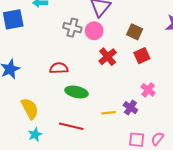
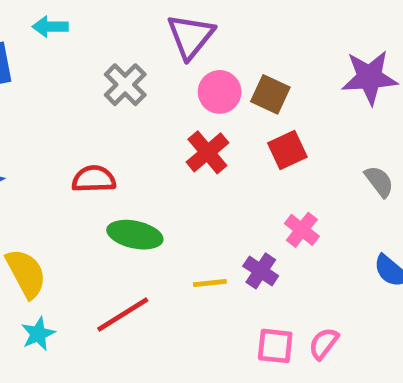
gray cross: (72, 28) -> (125, 85), turned 30
pink circle: (94, 31) -> (220, 92), moved
red line: (71, 126) -> (123, 314), turned -45

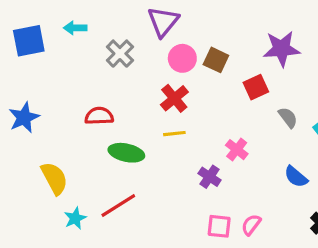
cyan arrow: (50, 27) -> (75, 28), moved
red square: (287, 150) -> (256, 87), moved
yellow line: (210, 283) -> (174, 134), moved
cyan star: (38, 334) -> (75, 218), moved

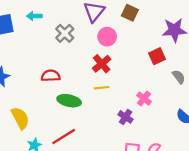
brown square: (216, 60) -> (130, 13), moved

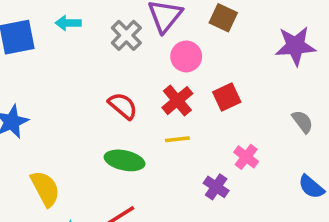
gray cross: (65, 33) -> (126, 35), moved
red square: (157, 56) -> (227, 97), moved
red semicircle: (51, 76) -> (123, 106), moved, turned 42

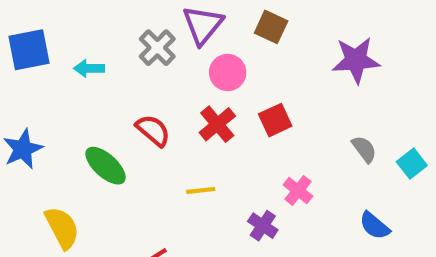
cyan arrow: (68, 23) -> (89, 68), moved
yellow line: (177, 139) -> (201, 190), moved
green ellipse: (125, 160) -> (106, 166), moved, turned 30

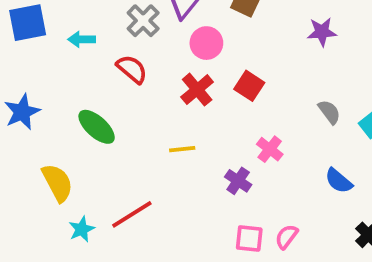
purple star: (356, 60) -> (322, 32), size x0.7
red square: (275, 120) -> (249, 86), turned -32
red semicircle: (153, 130) -> (132, 69), moved

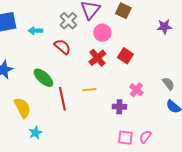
gray semicircle: (329, 112) -> (168, 84), moved
purple cross: (238, 181) -> (119, 107), turned -32
red line: (132, 214) -> (62, 99), moved, turned -70

